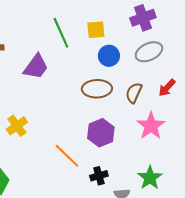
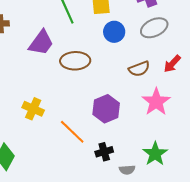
brown ellipse: (97, 89) -> (75, 61), moved
brown semicircle: (134, 93) -> (139, 69), turned -135
yellow cross: (17, 126) -> (33, 109), moved, turned -30

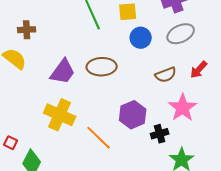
purple trapezoid: (41, 43) -> (63, 72), moved
yellow cross: (33, 109) -> (60, 115), size x1.4
black cross: (104, 152) -> (160, 134), moved

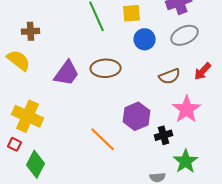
yellow cross: (60, 115) -> (28, 116), moved

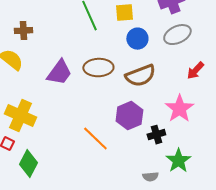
brown semicircle: (170, 76) -> (140, 76), moved, size x1.4

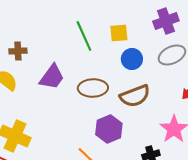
purple trapezoid: (59, 73) -> (52, 77), moved
purple hexagon: (129, 116) -> (109, 129), moved

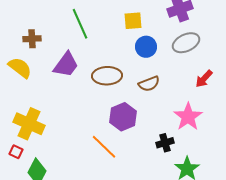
green line: (84, 36) -> (80, 24), moved
brown semicircle: (135, 96) -> (149, 84), size x0.7

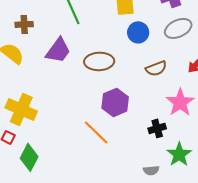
brown semicircle: (149, 84) -> (156, 68), moved

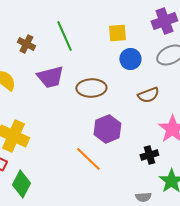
brown cross: (24, 24) -> (26, 44), moved, turned 30
purple trapezoid: (58, 50) -> (50, 77), turned 40

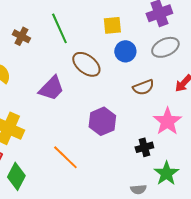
purple trapezoid: (50, 77) -> (51, 88), moved, turned -32
brown ellipse: (91, 88) -> (86, 64), moved, turned 40
orange line: (88, 159) -> (65, 157), moved

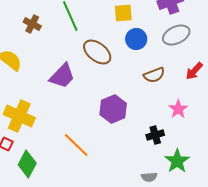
pink star: (167, 121) -> (178, 109), size x0.7

